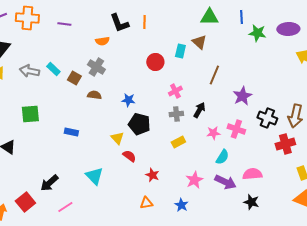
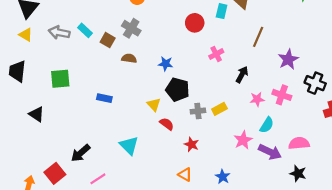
gray cross: (176, 114) -> (198, 111), moved
pink star: (194, 180) -> (243, 140), moved
orange triangle: (146, 203) -> (185, 175), turned 40

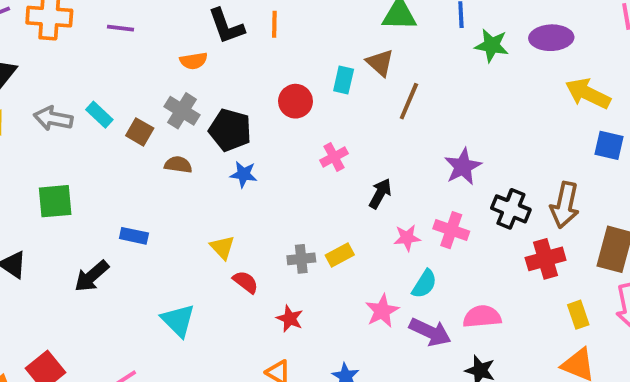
brown line: (258, 37) -> (409, 101), moved
black pentagon: (177, 90) -> (230, 130), moved
black arrow: (81, 153) -> (92, 276), moved

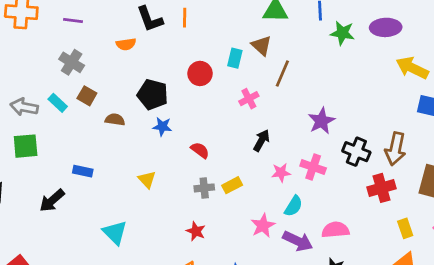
gray cross: (182, 111) -> (72, 62), moved
cyan rectangle: (99, 115) -> (58, 103), moved
gray arrow: (53, 118) -> (24, 107), moved
pink cross: (334, 157) -> (249, 99), moved
red semicircle: (245, 282) -> (200, 150), moved

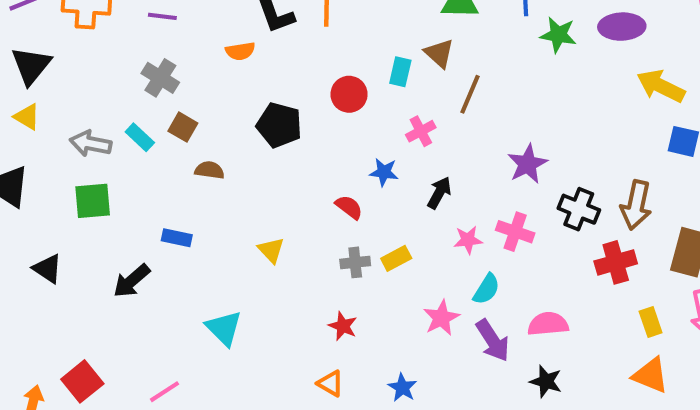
brown semicircle: (115, 120) -> (210, 170), moved
blue star: (162, 127) -> (384, 172), moved
purple arrow: (298, 241) -> (493, 340), turned 32

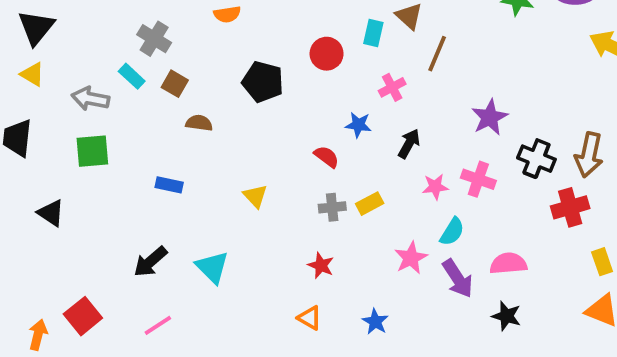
cyan rectangle: (140, 137) -> (132, 76), moved
black arrow: (132, 281) -> (150, 262), moved

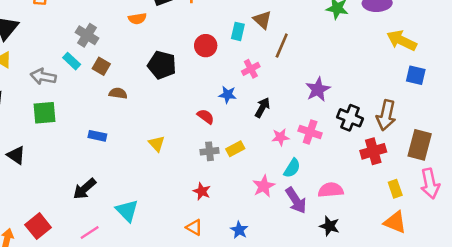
cyan triangle: (212, 267) -> (127, 211), moved

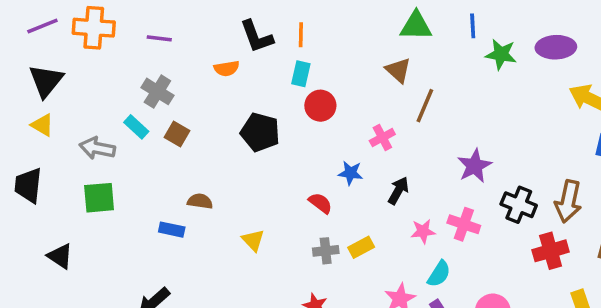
cyan rectangle: (238, 31) -> (301, 74), moved
brown semicircle: (118, 93) -> (200, 201), moved

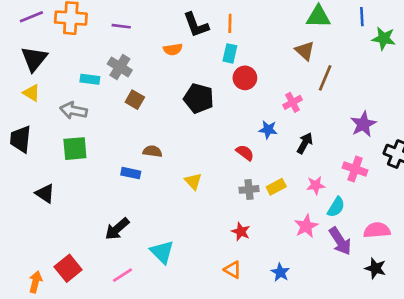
cyan rectangle: (136, 127) -> (90, 79), moved, turned -36
pink star: (423, 231) -> (316, 185), moved

